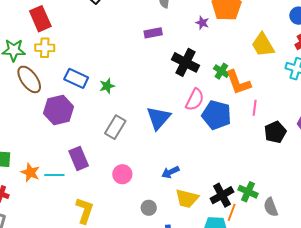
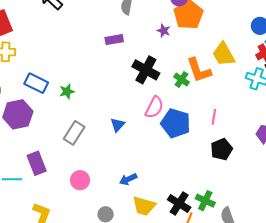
orange L-shape: (238, 82) -> (199, 70), moved
blue triangle: (158, 118) -> (117, 125), size x0.6
black pentagon: (275, 132) -> (221, 149), moved
black cross: (222, 195) -> (179, 203), turned -30

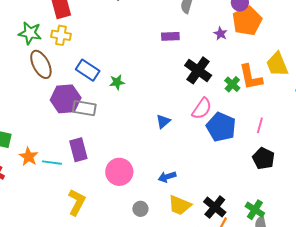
gray rectangle: (74, 133) -> (84, 108), moved, turned 60
black pentagon: (221, 149) -> (263, 158), turned -30
pink circle: (80, 180) -> (119, 172), size x1.4
green cross: (205, 201) -> (255, 210), moved

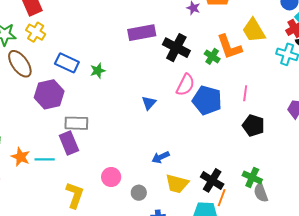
yellow cross: (61, 35) -> (36, 32), turned 30
purple rectangle: (170, 36) -> (142, 33), moved, size x1.5
gray rectangle: (84, 108) -> (76, 123), moved
pink circle: (119, 172) -> (111, 177), moved, size x0.7

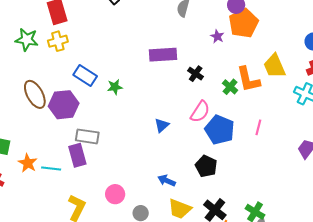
yellow cross: (36, 32) -> (58, 41), turned 36
black cross: (176, 48) -> (196, 74), size x0.6
brown ellipse: (20, 64) -> (35, 94), moved
black pentagon: (253, 125) -> (206, 166), moved
blue arrow: (161, 157) -> (167, 181), turned 42

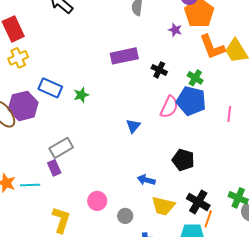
orange L-shape: (248, 79) -> (212, 47), moved
purple hexagon: (64, 105) -> (23, 106), moved
blue pentagon: (220, 130) -> (191, 101), moved
gray rectangle: (87, 136) -> (61, 148), turned -30
purple rectangle: (77, 155) -> (54, 168), size x0.7

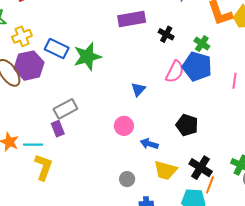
yellow cross: (18, 58) -> (22, 36), moved
green star: (81, 95) -> (87, 57), size x1.8
pink circle: (97, 201) -> (124, 126), moved
yellow L-shape: (61, 220) -> (43, 167), moved

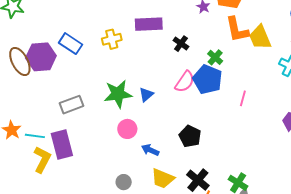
yellow cross: (22, 36) -> (112, 39), moved
green star: (87, 57) -> (118, 94), moved
purple rectangle: (58, 129) -> (62, 144), moved, size x1.8

